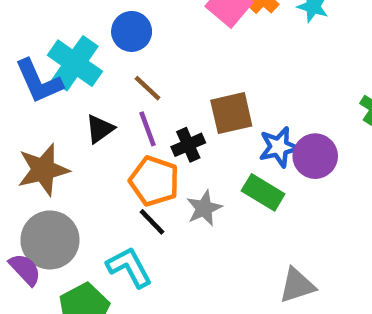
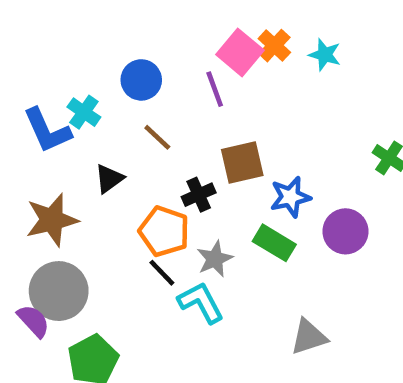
cyan cross: (75, 63) -> (84, 112), size x0.6
purple line: (147, 129) -> (215, 89), moved
purple circle: (315, 156) -> (345, 231), moved
cyan L-shape: (129, 267) -> (201, 302), moved

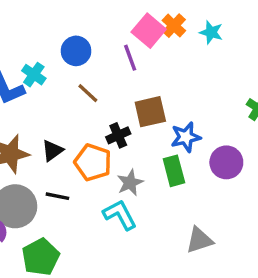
black triangle: (109, 179) -> (52, 151), moved
green rectangle: (274, 243) -> (174, 171), turned 44
black line: (162, 273) -> (57, 196), moved, turned -35

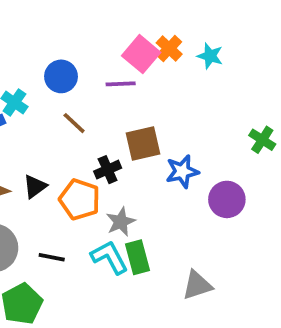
purple line: (130, 58) -> (121, 84), turned -72
green rectangle: (174, 171) -> (137, 257), moved
black line: (57, 196) -> (52, 257), moved

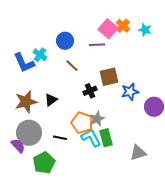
orange pentagon: (80, 199) -> (82, 123), moved

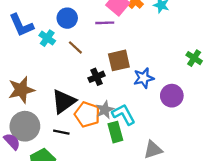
cyan cross: (40, 55) -> (47, 38), moved
blue L-shape: (24, 63) -> (21, 25), moved
black triangle: (51, 100) -> (64, 102), moved, size x1.6
cyan L-shape: (91, 138) -> (124, 114), moved

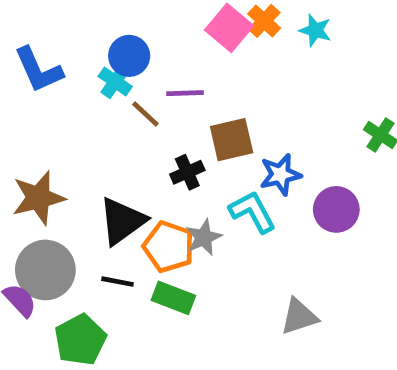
purple line: (105, 23) -> (185, 93), moved
cyan cross: (47, 38) -> (115, 81), moved
cyan L-shape: (124, 114) -> (252, 212), moved
green rectangle: (115, 132) -> (173, 298), moved, turned -54

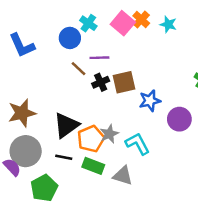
cyan cross: (115, 81) -> (88, 23), moved
black cross: (187, 172) -> (101, 82), moved
cyan L-shape: (252, 212) -> (138, 144), moved
orange pentagon: (169, 247) -> (91, 139), turned 30
gray triangle: (299, 317) -> (123, 176), moved, turned 35

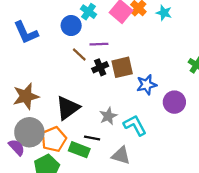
orange pentagon: (91, 139) -> (54, 139), moved
black line: (64, 157) -> (92, 138), moved
green rectangle: (93, 166) -> (79, 150), moved

